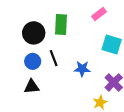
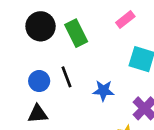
green rectangle: (61, 25) -> (76, 33), turned -30
black circle: (34, 33) -> (41, 26), moved

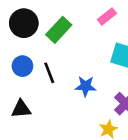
green rectangle: (76, 33) -> (59, 30), turned 70
blue circle: (39, 81) -> (22, 66), moved

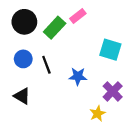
pink rectangle: (107, 16) -> (78, 16), moved
black triangle: (21, 109) -> (22, 96), turned 36

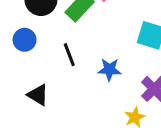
blue circle: (23, 59) -> (25, 40), moved

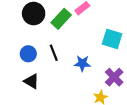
blue circle: (25, 40) -> (28, 54), moved

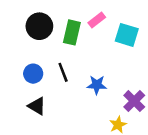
green rectangle: (61, 19) -> (72, 32), turned -30
cyan square: (112, 39) -> (127, 35), moved

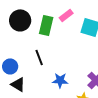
blue circle: (33, 74) -> (10, 66), moved
blue star: (97, 85) -> (60, 80), moved

